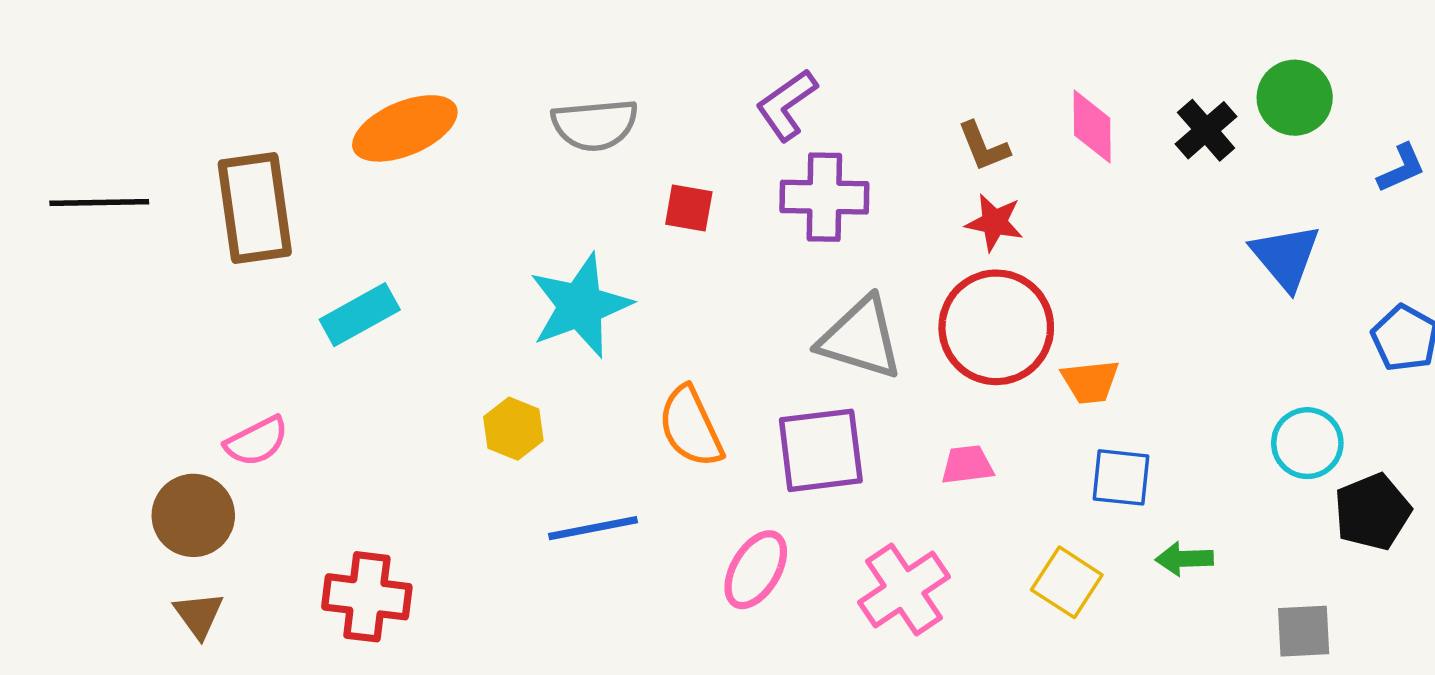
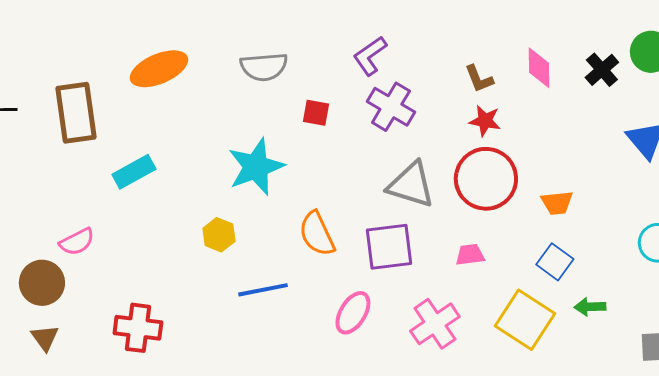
purple cross: (824, 197) -> (391, 107), turned 30
orange trapezoid: (1090, 382) -> (557, 203), moved
blue square: (1121, 477) -> (555, 262), turned 30
yellow square: (1067, 582) -> (525, 320), size x1.5

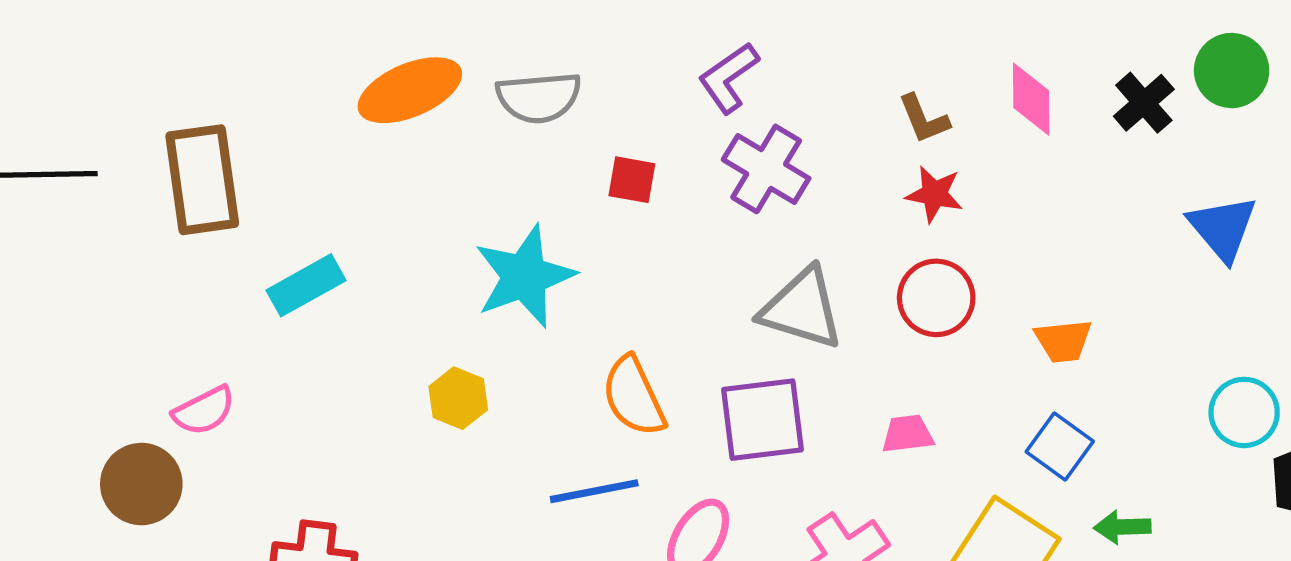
orange ellipse: (159, 69) -> (410, 90), moved
red circle: (486, 179) -> (936, 298), size x0.7
blue line: (263, 290) -> (594, 491), moved

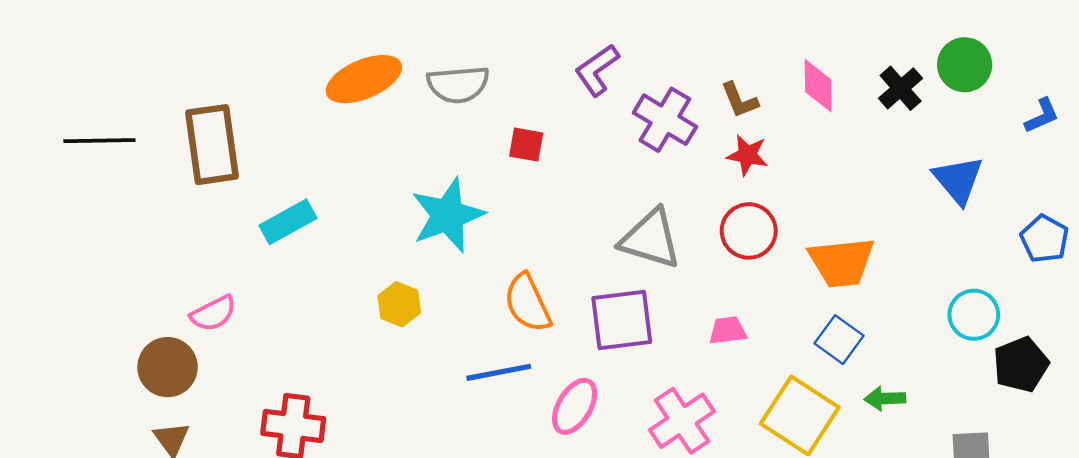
purple cross: (766, 169) -> (665, 120), moved
orange trapezoid: (1063, 341) -> (842, 262), size x1.6

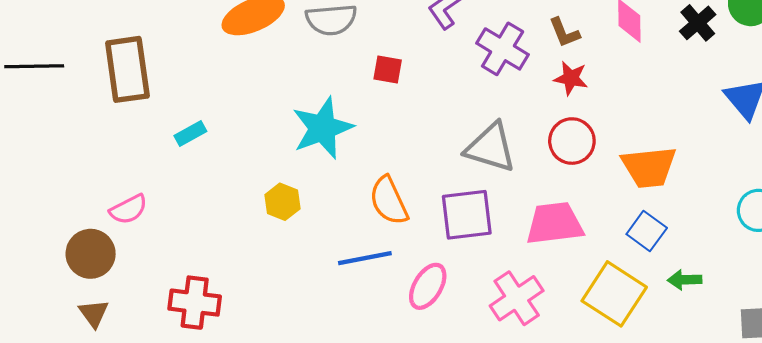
cyan rectangle: (288, 222) -> (190, 133), size x0.7
pink trapezoid: (728, 330) -> (555, 223), size x1.8

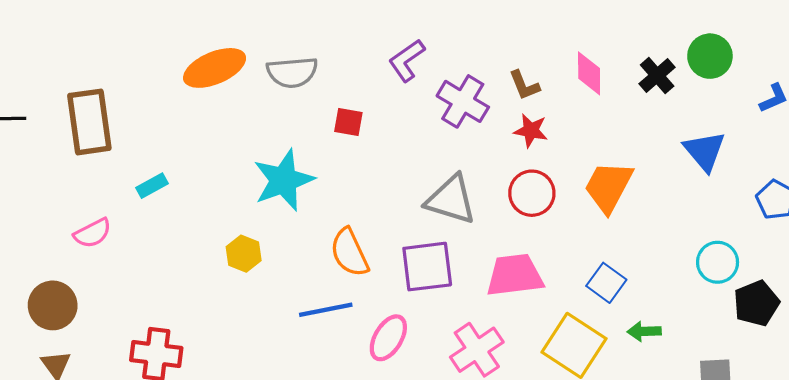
orange trapezoid: (649, 167) -> (609, 187), moved, turned 124
pink semicircle: (129, 209) -> (93, 233), moved

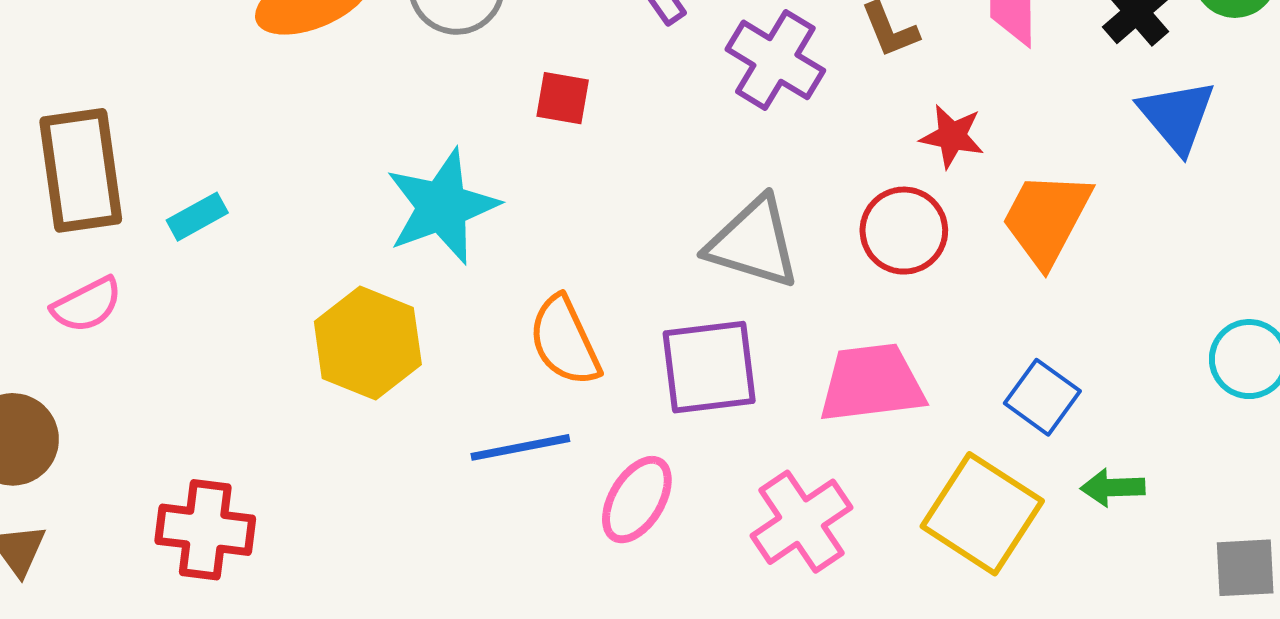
brown rectangle: (89, 122) -> (81, 170), moved
red star: (531, 131) -> (952, 136), moved
blue triangle: (705, 151) -> (1177, 116), moved
yellow hexagon: (244, 254) -> (368, 343), size x1.6

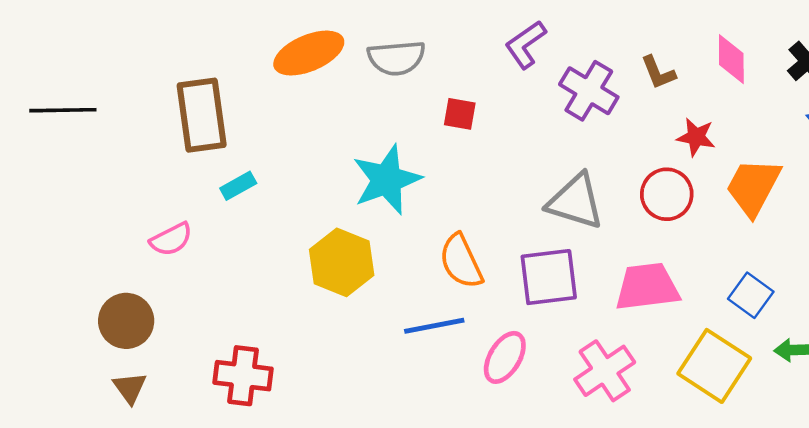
brown rectangle: (81, 170) -> (202, 115), moved

